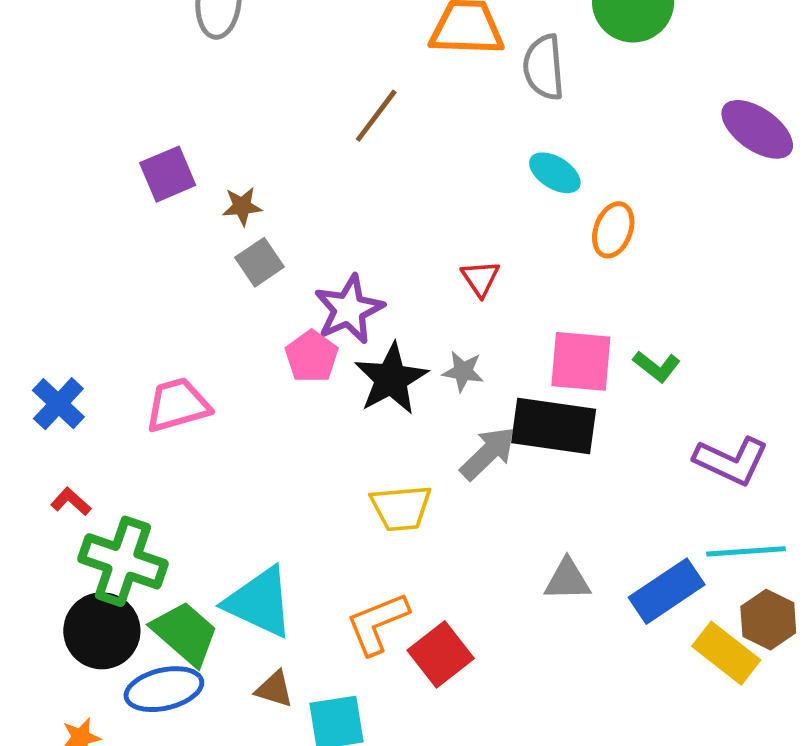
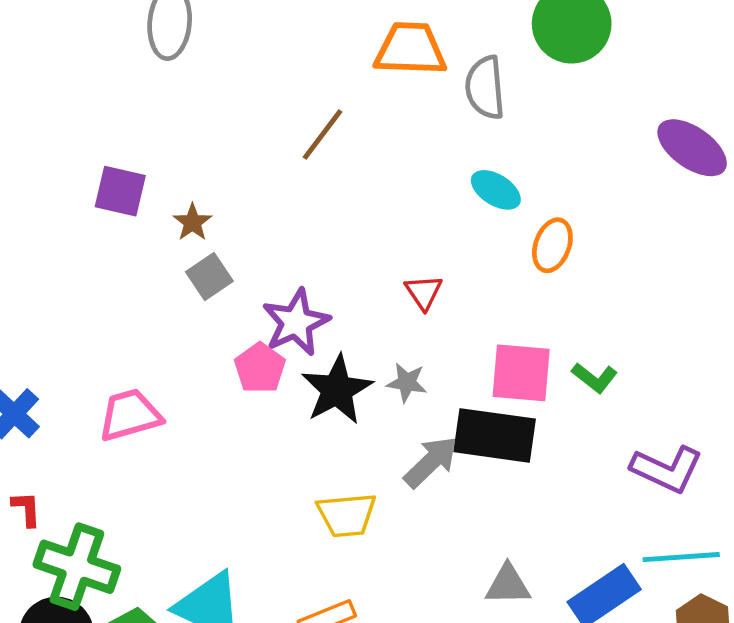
purple square: (168, 174) -> (120, 191), turned 36
brown star: (242, 206) -> (192, 222), turned -30
red L-shape: (71, 502) -> (26, 509), turned 45

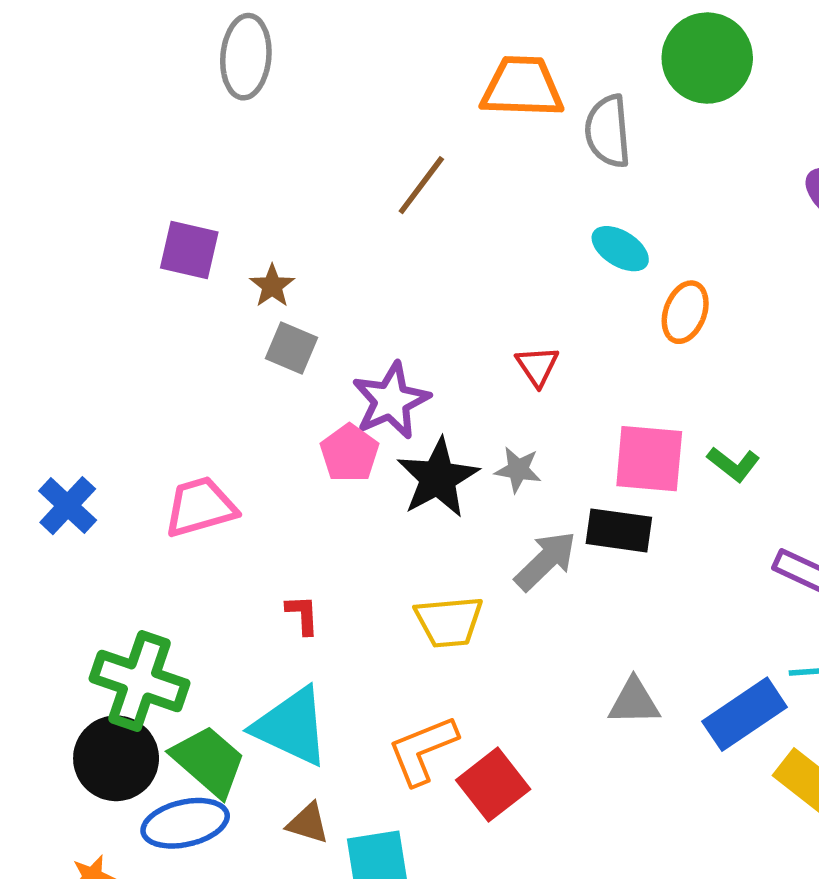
gray square: (209, 277) -> (291, 348), turned -33
black rectangle: (495, 435) -> (619, 530), size x0.7
red L-shape: (26, 509) -> (303, 615), moved

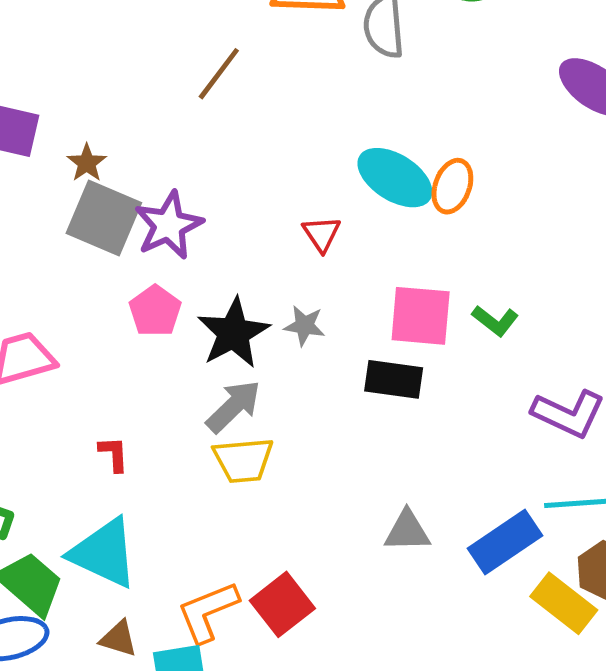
cyan ellipse: (620, 249) -> (395, 178), moved, size x1.5
gray square: (291, 348) -> (104, 218), size x1.6
purple star: (391, 401) -> (169, 225), moved
gray arrow: (546, 561) -> (233, 406), moved
orange L-shape: (423, 750) -> (208, 612), moved

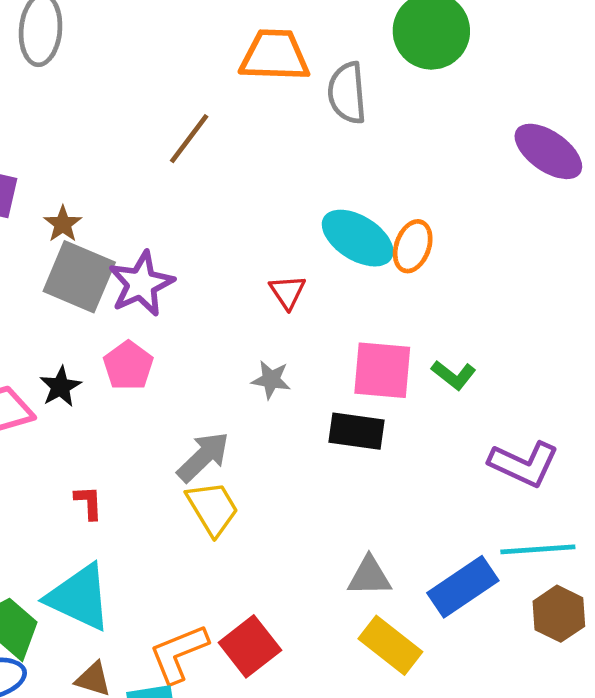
black star: (233, 333) -> (60, 387), moved, size x0.6
yellow trapezoid: (243, 460) -> (213, 508), turned -116
yellow rectangle: (564, 603) -> (390, 645), moved

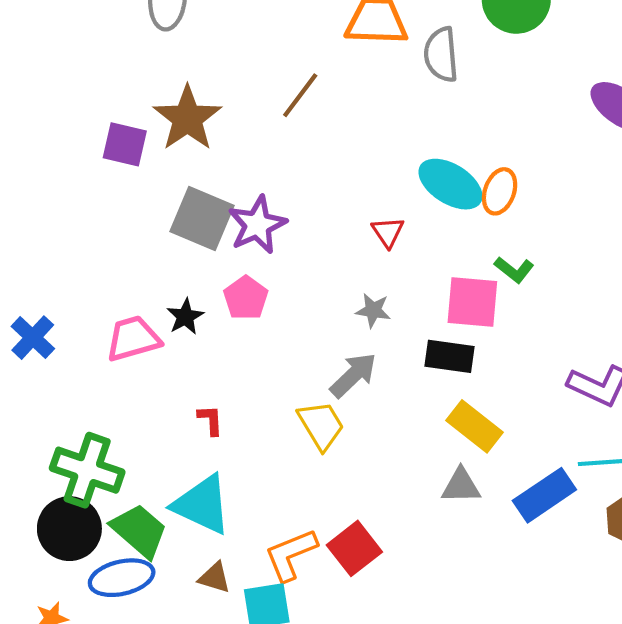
brown star: (63, 224) -> (187, 118), moved, size x2.0
green L-shape: (454, 375) -> (514, 270), moved
gray arrow: (203, 457) -> (353, 375), moved
yellow rectangle: (390, 645) -> (474, 426), moved

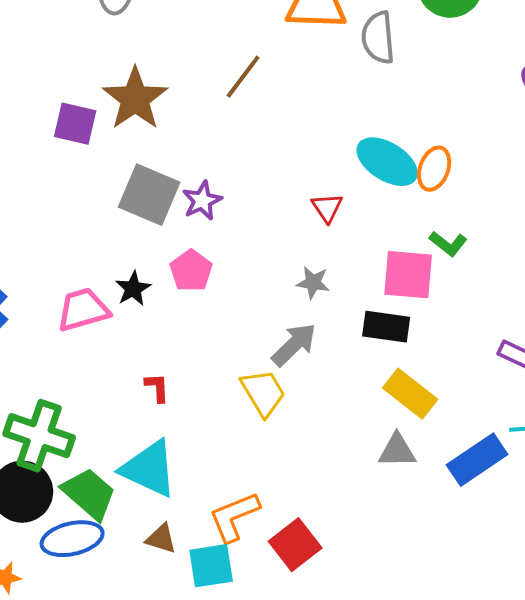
purple star: (257, 225) -> (202, 201), size x0.7
red square: (354, 548) -> (295, 545), moved

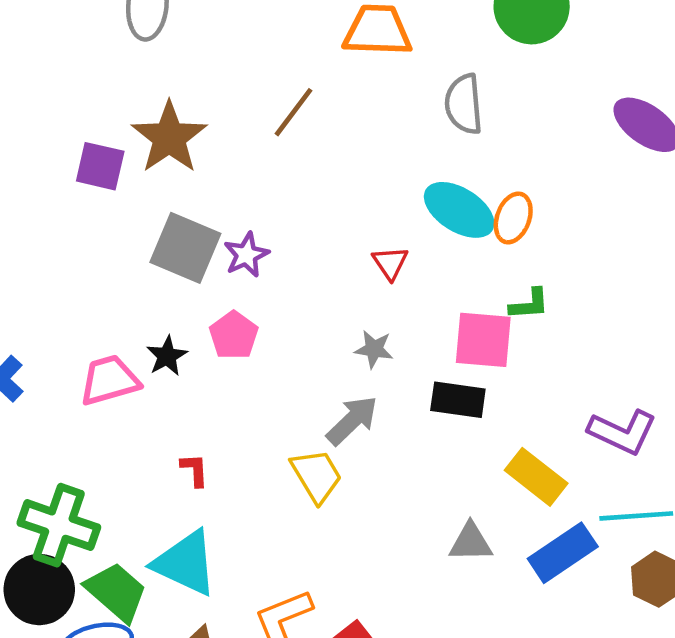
gray semicircle: (378, 38) -> (464, 104), moved
green L-shape: (448, 244) -> (529, 304), turned -42
yellow rectangle: (410, 394) -> (536, 477), moved

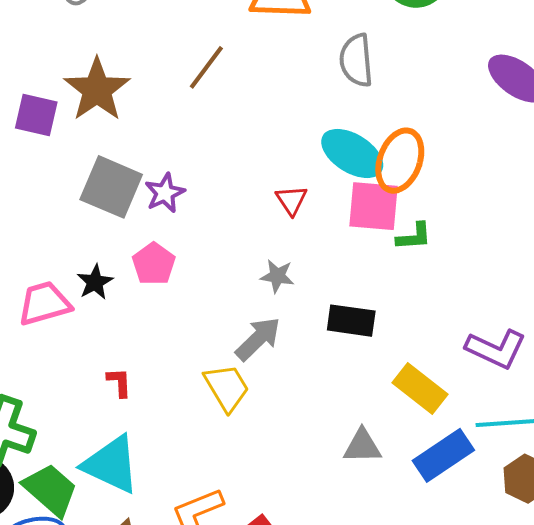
orange ellipse: (513, 218) -> (400, 161), size x1.4
pink square: (483, 340) -> (373, 206), moved

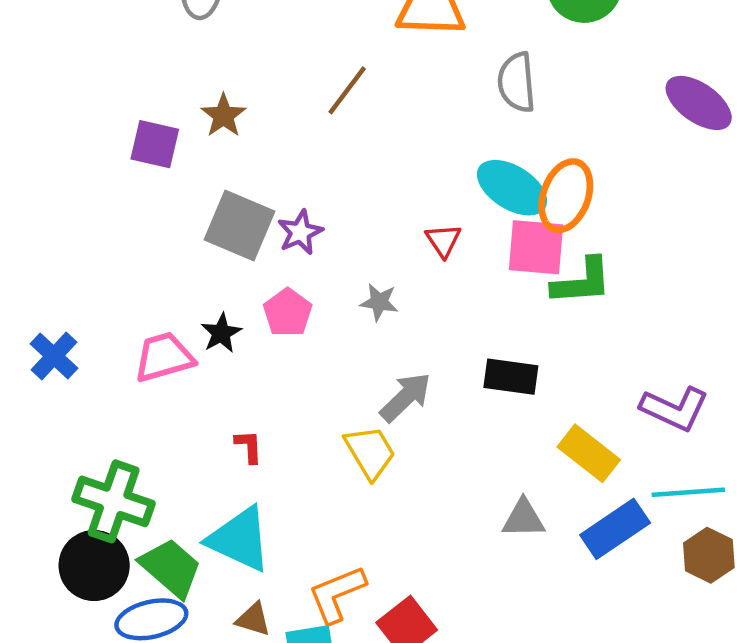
brown star: (97, 90) -> (223, 116), size x0.6
green L-shape: (414, 237) -> (582, 282), size x1.5
gray star: (277, 276) -> (379, 302), moved

